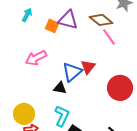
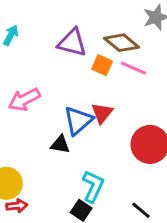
orange square: (52, 26) -> (102, 65), moved
pink line: (109, 37) -> (133, 68), turned -30
cyan L-shape: (62, 116) -> (93, 186), moved

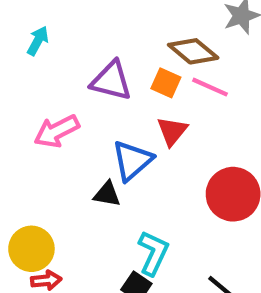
purple triangle: (72, 43) -> (111, 81), moved
red triangle: (102, 113) -> (172, 131), moved

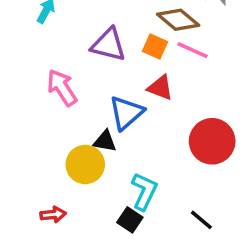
pink arrow: (57, 131) -> (62, 88), turned 84
red triangle: (172, 131) -> (160, 88), turned -48
yellow circle: (31, 249) -> (85, 165), moved

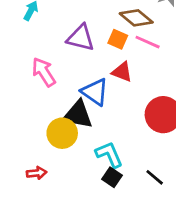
blue triangle: (126, 113) -> (95, 92), turned -44
black triangle: (105, 141) -> (78, 115), size x1.6
cyan L-shape: (144, 191) -> (109, 154), turned -48
black square: (130, 220) -> (112, 177), moved

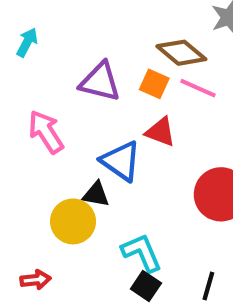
black triangle: (78, 115) -> (96, 194), size x0.6
black line: (155, 177) -> (208, 286), turned 66

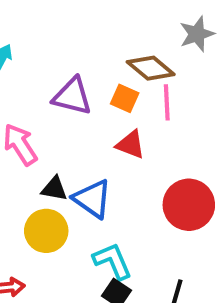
pink line: (198, 88) -> (167, 102), turned 63
blue triangle: (121, 161) -> (92, 199), moved
black triangle: (96, 194) -> (54, 189), moved

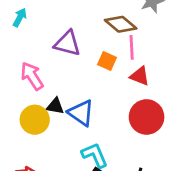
orange square: (125, 98) -> (107, 61), moved
red triangle: (131, 144) -> (140, 76), moved
yellow circle: (46, 231) -> (35, 120), moved

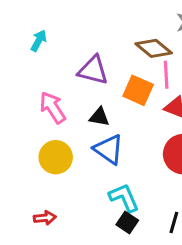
orange square: (107, 61) -> (138, 90), size x1.4
black triangle: (55, 106) -> (99, 117), moved

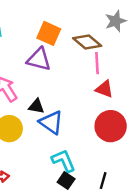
orange square: (138, 90) -> (49, 33), moved
black triangle: (99, 117) -> (36, 106), moved

